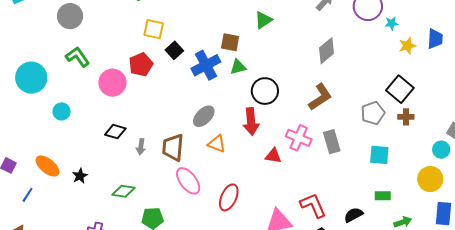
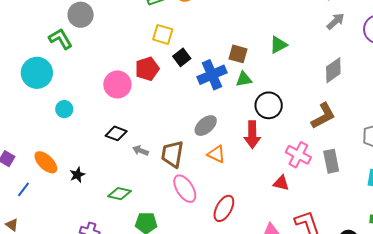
green triangle: (263, 20) -> (278, 45), moved
green L-shape: (78, 57) -> (60, 39), moved
gray arrow: (141, 147) -> (140, 151), turned 98
red triangle: (273, 156) -> (281, 183), moved

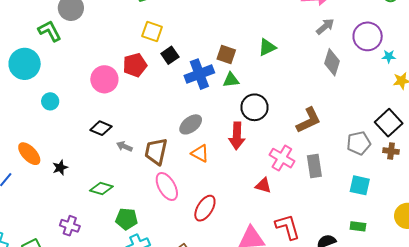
gray diamond: (333, 70) -> (332, 62), moved, turned -40

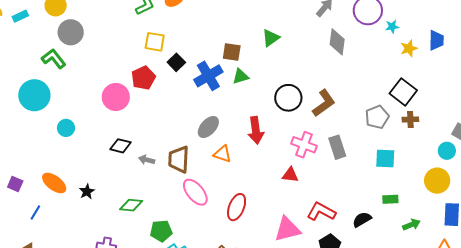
black circle: (255, 107) -> (288, 98), moved
red L-shape: (288, 227) -> (321, 212), turned -36

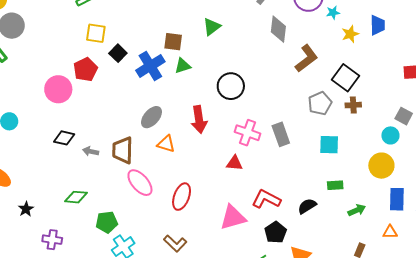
brown L-shape: (324, 103) -> (306, 58), moved
black star: (87, 191) -> (26, 209), moved

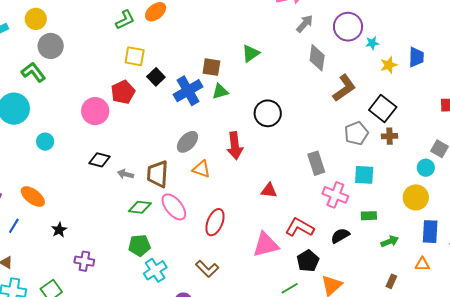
pink cross: (248, 133) -> (335, 195), moved
green diamond: (76, 197) -> (140, 207), moved

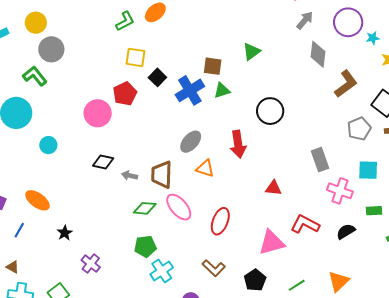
purple cross: (84, 261) -> (91, 264), turned 30
black pentagon: (308, 261) -> (255, 280), moved

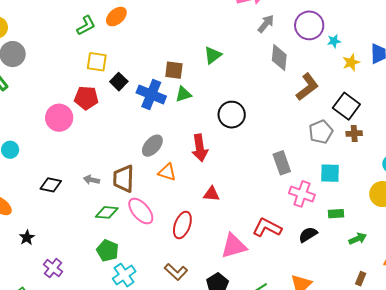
blue cross: (190, 90) -> (151, 94), turned -36
red pentagon: (125, 94) -> (86, 98), turned 30
black diamond: (103, 162) -> (51, 185), moved
red triangle: (273, 188) -> (211, 194), moved
green pentagon: (145, 246) -> (108, 251), turned 30

